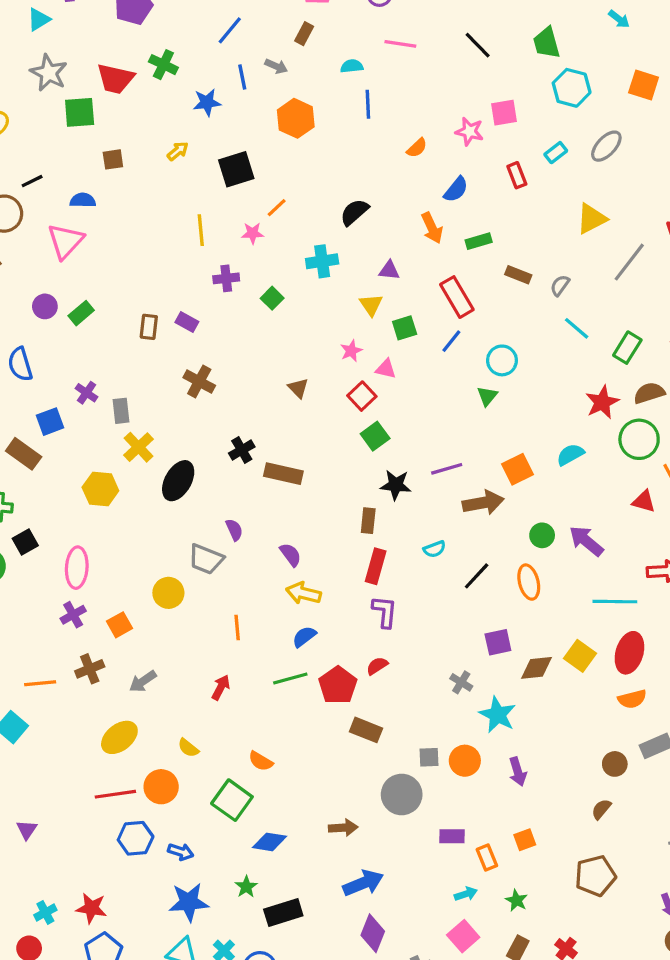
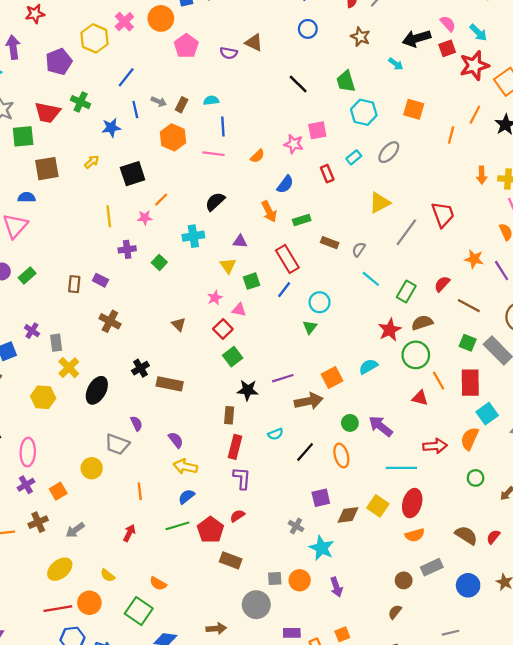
brown rectangle: (304, 34) -> (182, 105), moved
pink line: (400, 44) -> (213, 154), moved
brown square: (113, 159) -> (47, 169), size x1.6

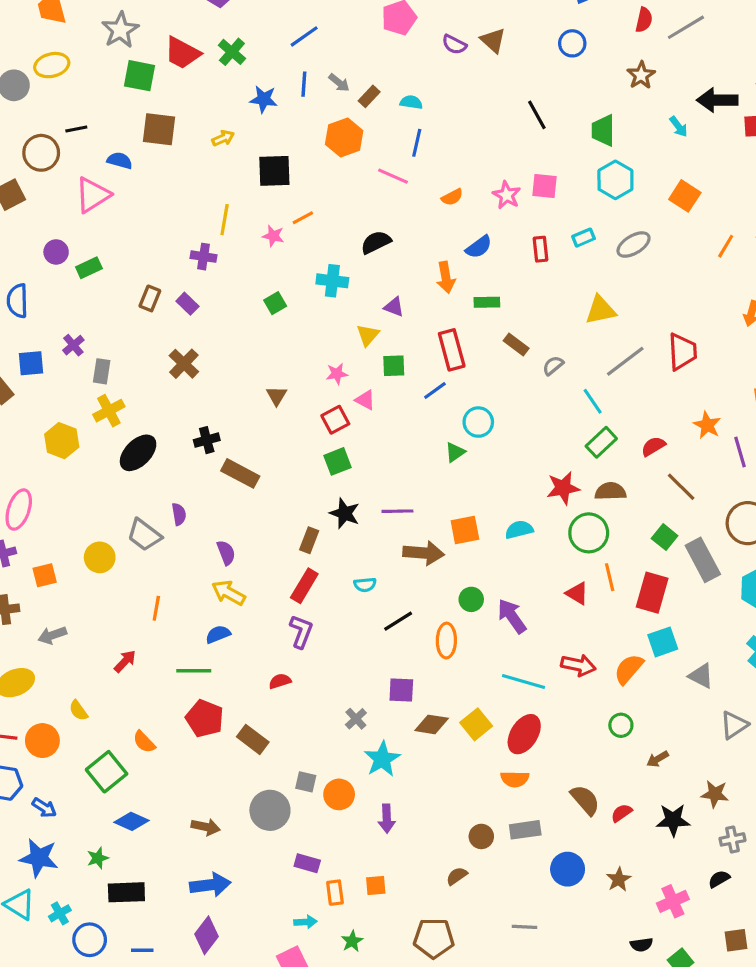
purple cross: (127, 249) -> (204, 257), moved
cyan line: (371, 279) -> (593, 401), moved
red pentagon: (210, 530) -> (205, 718), moved, turned -30

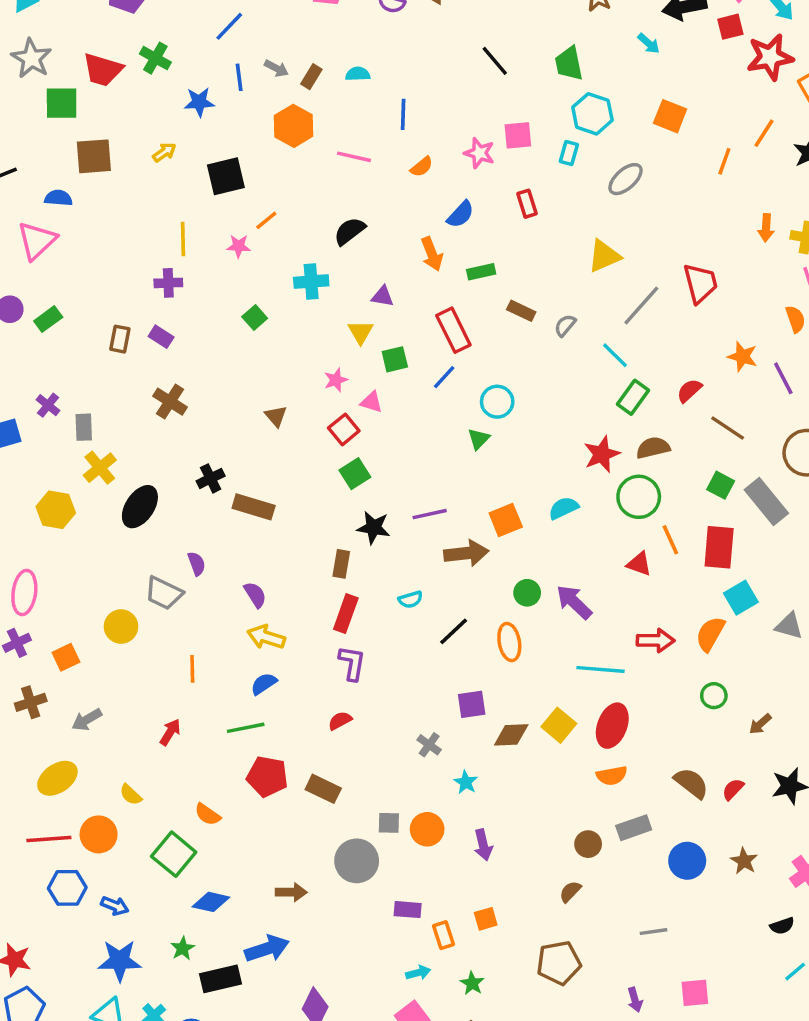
blue line: (417, 143) -> (403, 114), moved
cyan rectangle: (584, 238) -> (569, 153), moved, turned -40
cyan star: (382, 759) -> (466, 782), size x0.6
blue arrow: (210, 885) -> (267, 949), moved

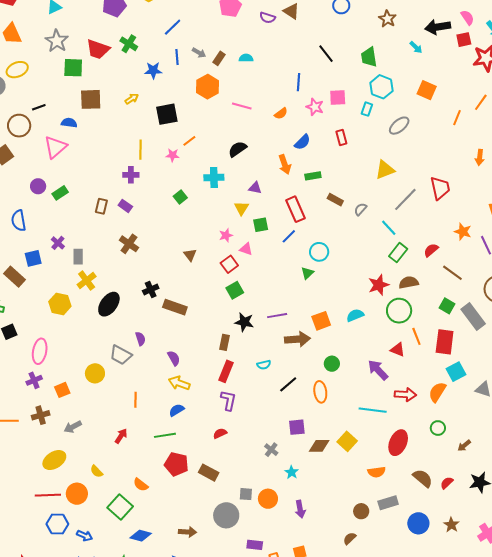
blue line: (403, 114) -> (298, 82), moved
purple arrow: (574, 602) -> (378, 370), moved
red ellipse: (612, 726) -> (398, 443), moved

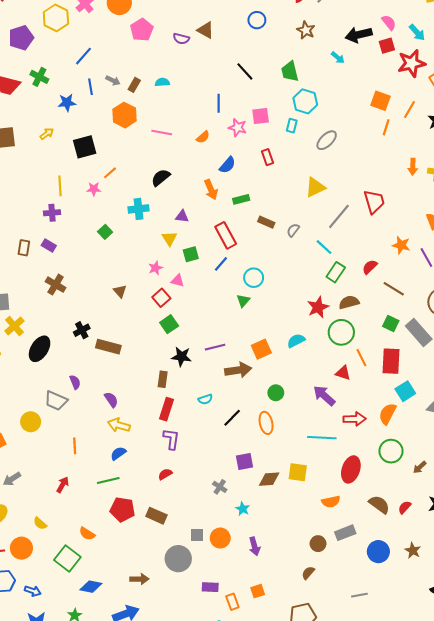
orange square: (427, 90) -> (380, 101), moved
green circle: (438, 428) -> (391, 451), size x1.5
yellow square: (347, 441) -> (298, 472), turned -30

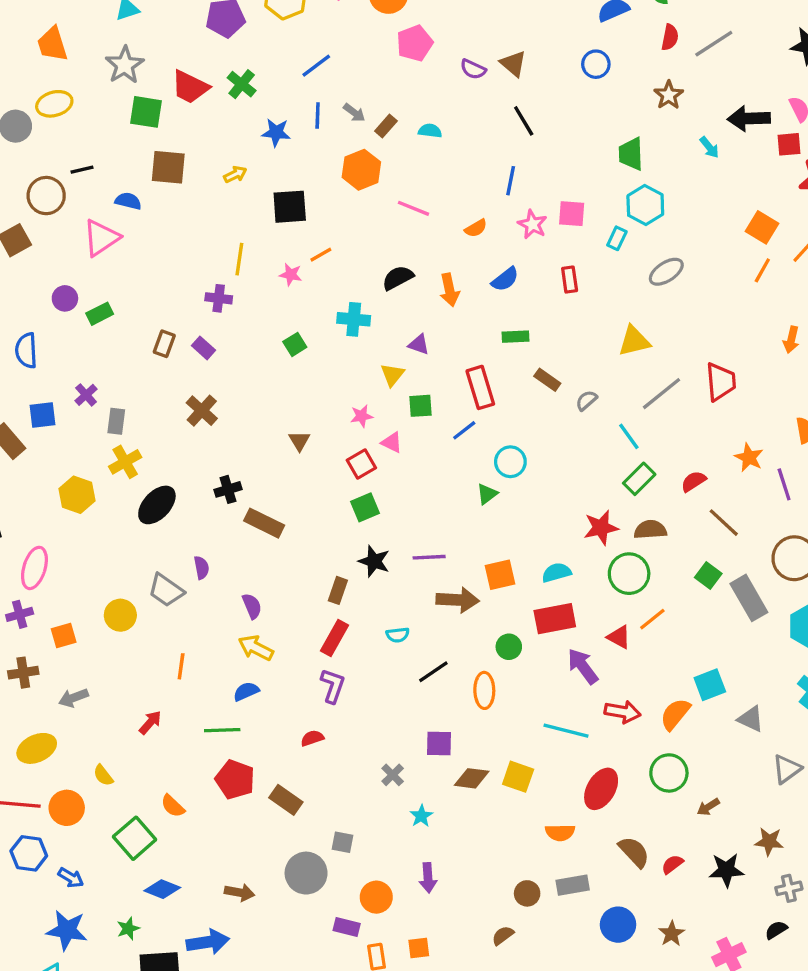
black line: (245, 71) -> (524, 121), moved
orange arrow: (211, 190) -> (449, 290), moved
orange line: (361, 358) -> (652, 619), turned 66
red rectangle: (391, 361) -> (555, 619), moved, turned 65
orange circle: (220, 538) -> (376, 897), moved

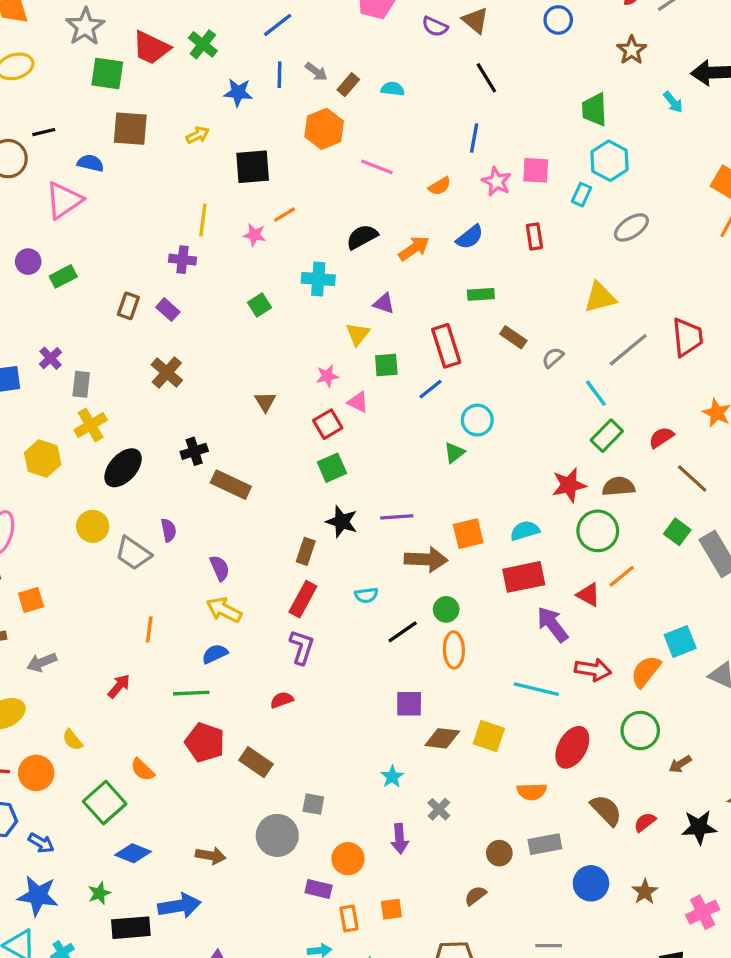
orange arrow: (449, 290) -> (414, 248), turned -112
yellow circle: (120, 615) -> (93, 526), moved
green circle: (509, 647) -> (446, 609), moved
gray cross: (393, 775) -> (439, 809), moved

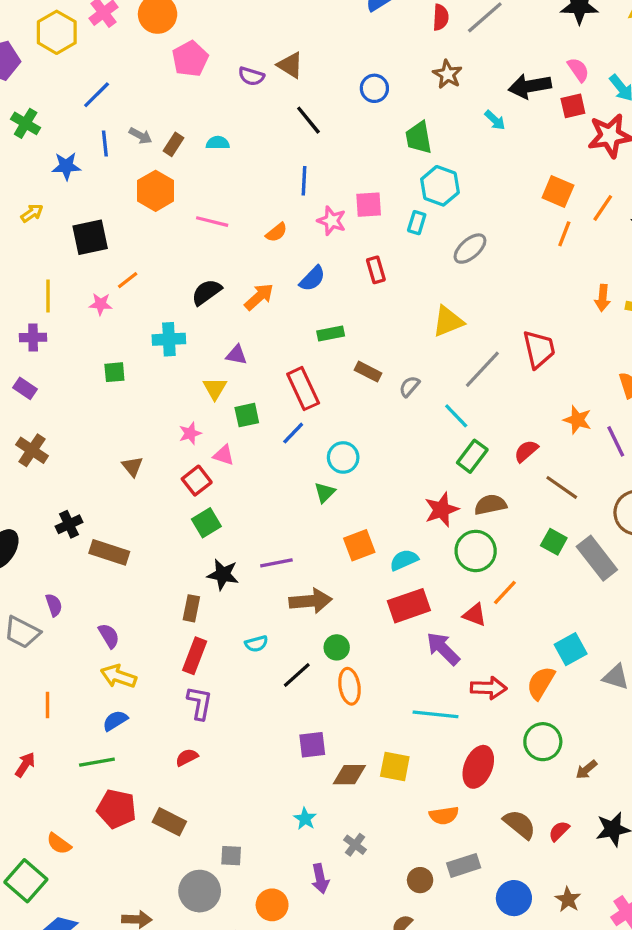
blue circle: (558, 20) -> (374, 88), moved
green square: (259, 305) -> (114, 372), turned 35
orange square: (468, 534) -> (359, 545), moved

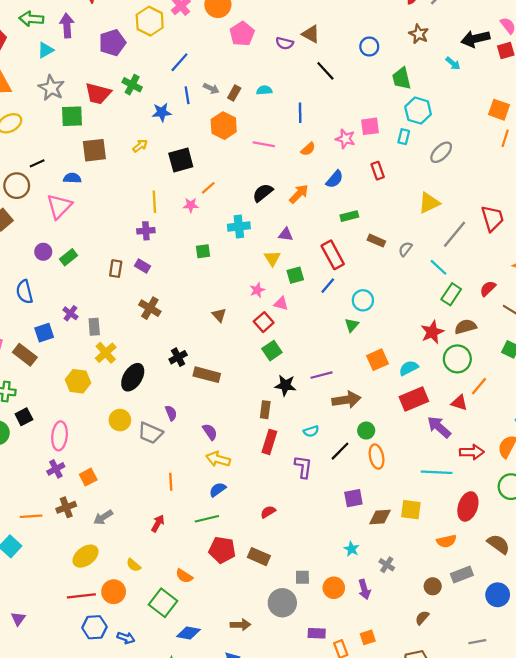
blue line: (304, 181) -> (300, 113), moved
purple L-shape: (200, 703) -> (303, 467), moved
orange circle: (272, 905) -> (334, 588), moved

